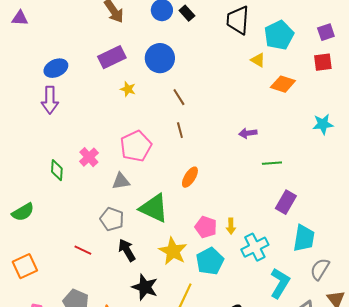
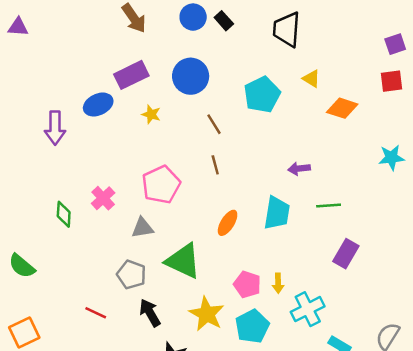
cyan pentagon: (279, 35) -> (262, 95), moved
blue ellipse: (56, 68) -> (98, 105), moved
green semicircle: (23, 212) -> (22, 266), turned 70
cyan trapezoid: (304, 238) -> (277, 213), moved

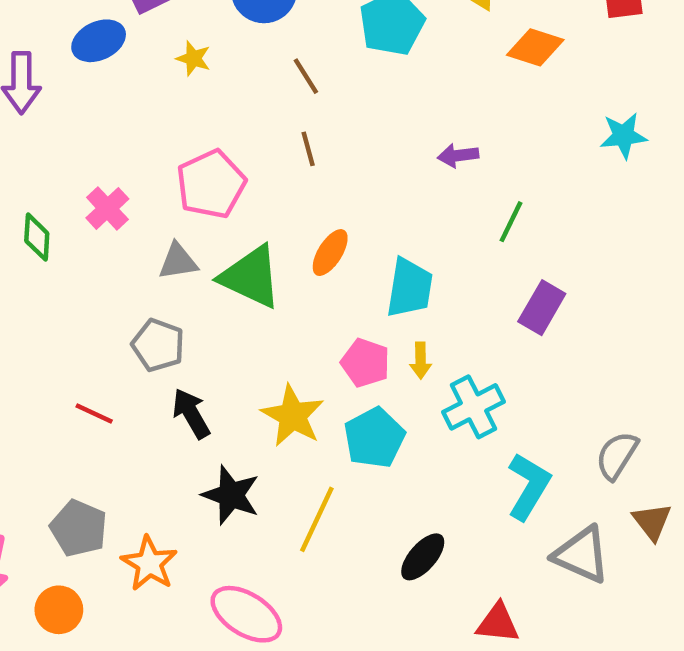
green line: (329, 206) -> (511, 222), turned -60
cyan trapezoid: (277, 213) -> (410, 288), moved
green triangle: (183, 261) -> (251, 277), moved

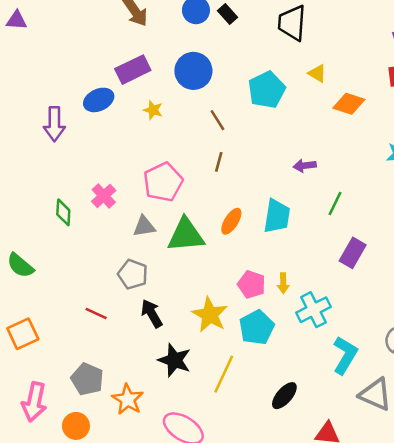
brown line: (308, 149) -> (219, 162), turned 30
green triangle: (251, 277) -> (186, 235), turned -30
cyan trapezoid: (410, 288) -> (277, 216), moved

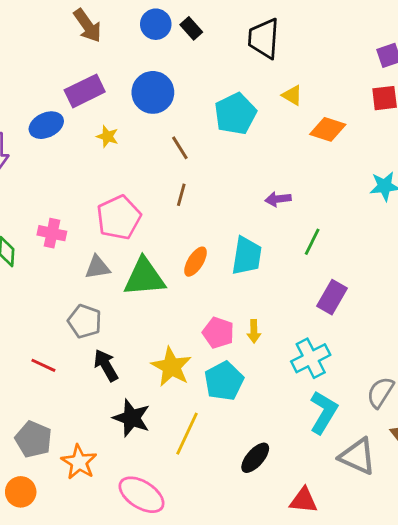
pink cross: (104, 196) -> (52, 233), turned -35
cyan cross: (313, 310) -> (311, 358), moved

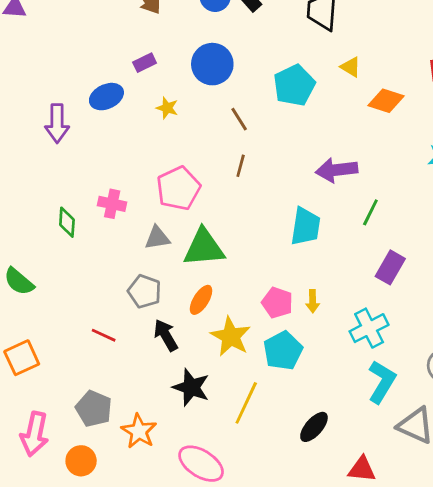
purple rectangle: (85, 91) -> (145, 63), size x0.6
purple arrow: (278, 199) -> (337, 170), size x1.6
orange ellipse: (196, 262) -> (201, 300), moved

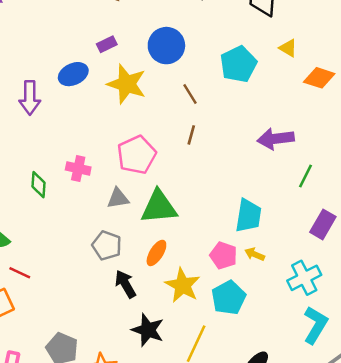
yellow star: (167, 108) -> (127, 84), size x2.0
cyan trapezoid: (305, 226) -> (248, 216), moved
yellow arrow: (313, 301) -> (255, 254), turned 114
red line: (104, 335) -> (20, 273), moved

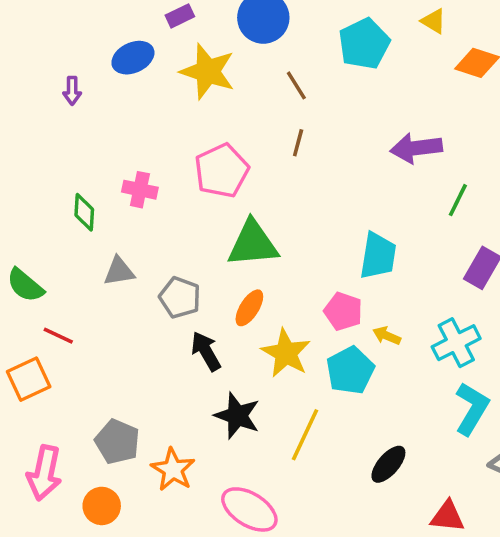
purple arrow: (30, 98) -> (72, 91), size x0.6
gray triangle: (118, 198) -> (119, 271), moved
yellow arrow: (255, 254) -> (387, 336), moved

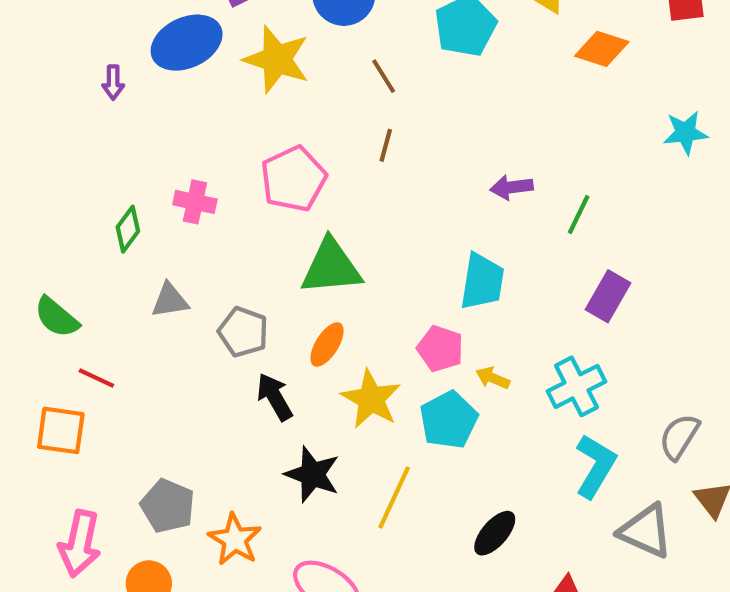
blue ellipse: (133, 58) -> (187, 43), size x1.4
purple arrow: (416, 148) -> (512, 187), moved, size x0.7
green diamond: (84, 212) -> (128, 229), turned 33
orange square: (29, 379) -> (61, 430), turned 33

